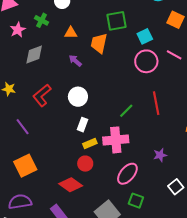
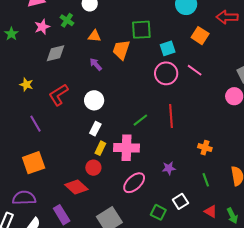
yellow rectangle: (90, 143) -> (100, 148), turned -48
green square: (136, 201) -> (158, 212), moved

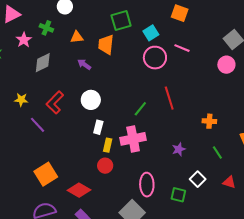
purple line: (35, 124) -> (37, 125), moved
pink ellipse: (134, 183) -> (147, 185), moved, turned -35
red diamond: (76, 187) -> (79, 190), moved

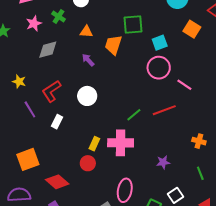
pink line: (182, 48) -> (184, 85), moved
red line: (169, 98) -> (164, 110), turned 75
white rectangle: (98, 127) -> (57, 122), moved

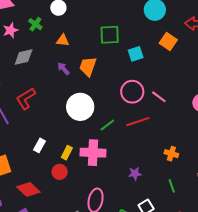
orange trapezoid: (113, 45) -> (88, 66), moved
pink circle: (159, 68) -> (132, 92), moved
white circle: (87, 96) -> (80, 107), moved, size x1.4
white rectangle: (57, 122) -> (39, 145), moved

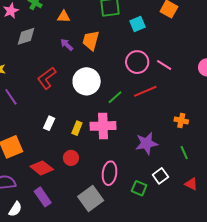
red L-shape: (26, 99) -> (47, 78), moved
red circle: (60, 172) -> (71, 158), moved
purple star: (135, 174) -> (146, 143), size x1.6

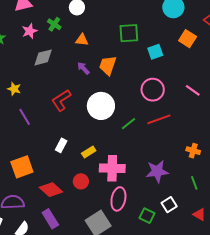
pink line: (164, 65) -> (193, 90), moved
pink cross: (103, 126) -> (112, 168), moved
yellow rectangle: (77, 128) -> (89, 152), turned 32

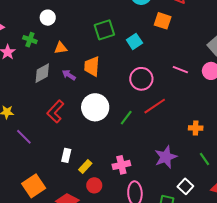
gray diamond: (43, 57) -> (42, 73), moved
yellow rectangle: (89, 152) -> (85, 167), moved
pink cross: (112, 168) -> (121, 165), size x0.7

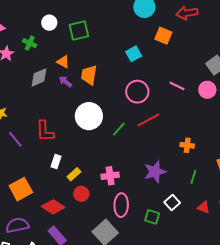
green square: (104, 30) -> (79, 31), moved
orange triangle: (61, 48) -> (63, 62), moved, turned 32
red L-shape: (55, 112) -> (45, 131), moved, turned -50
green line: (205, 159) -> (193, 177), turned 48

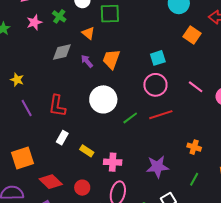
cyan square: (134, 54) -> (158, 58), moved
orange triangle: (63, 62) -> (88, 33), moved
yellow rectangle: (74, 174) -> (87, 151), moved, turned 64
red circle: (81, 194) -> (82, 188), moved

